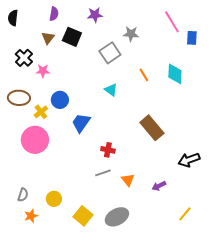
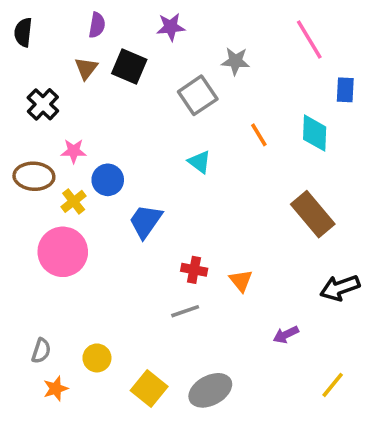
blue rectangle: (192, 38) -> (345, 90), moved
pink star: (43, 71) -> (74, 151), moved
brown rectangle: (152, 128) -> (313, 214), moved
orange triangle: (128, 180) -> (241, 281), moved

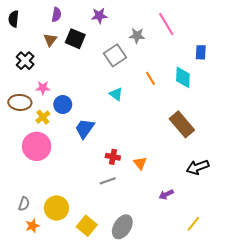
pink line: (309, 40) -> (166, 24), moved
yellow circle: (97, 358) -> (56, 208), size x1.5
gray ellipse: (210, 390) -> (122, 227), turned -30

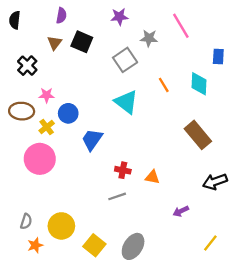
purple star: (99, 16) -> (119, 17), moved
cyan triangle: (116, 94) -> (126, 102), size x1.6
orange triangle: (140, 163) -> (152, 177), turned -40

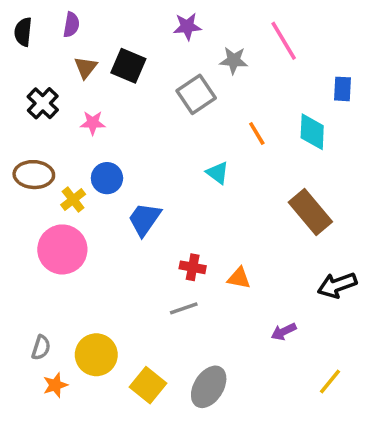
purple semicircle: (61, 16) -> (71, 25), moved
pink star: (47, 95) -> (93, 123), moved
cyan triangle: (126, 102) -> (218, 173), moved, size x0.6

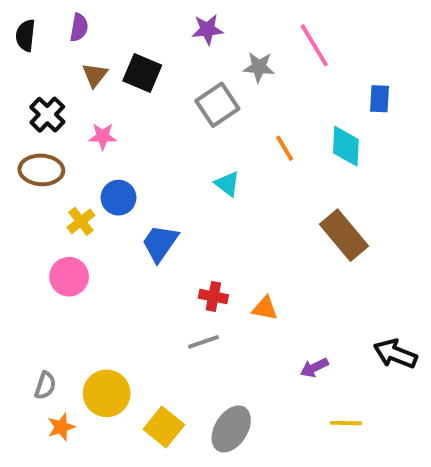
cyan triangle: (218, 173) -> (227, 184), moved
brown ellipse: (34, 175) -> (41, 170), moved
pink circle: (62, 249) -> (69, 277), size x0.7
black arrow: (337, 285) -> (395, 354), moved, turned 42
yellow line: (330, 381) -> (346, 423), moved, turned 52

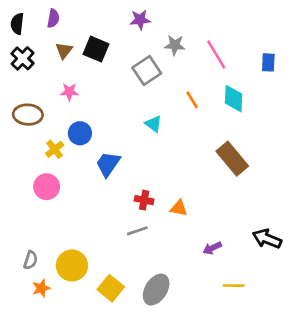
pink line: (314, 45) -> (216, 54), moved
blue rectangle: (380, 99) -> (268, 62), moved
black cross: (47, 115) -> (23, 58), moved

